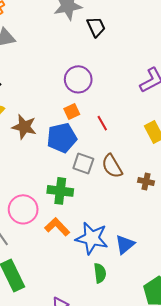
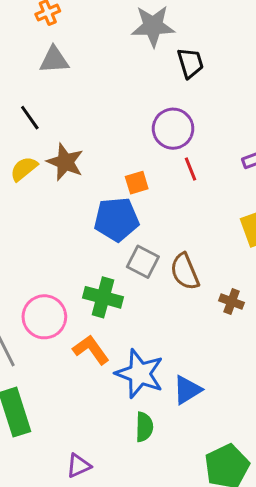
purple circle: (78, 79) -> (173, 129), moved
red line: (102, 123) -> (190, 169), moved
brown star: (24, 127) -> (65, 162), moved

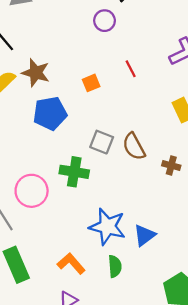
purple circle: (173, 129) -> (105, 21), moved, size x0.7
blue pentagon: (116, 219) -> (50, 113), moved
orange L-shape: (91, 350) -> (71, 264), moved

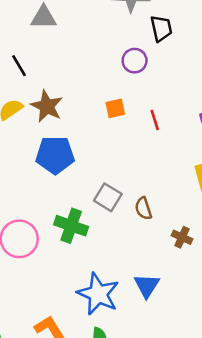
orange square: (91, 83) -> (115, 108), moved
brown semicircle: (134, 146) -> (143, 208), size x0.7
blue triangle: (144, 235) -> (147, 286), moved, turned -30

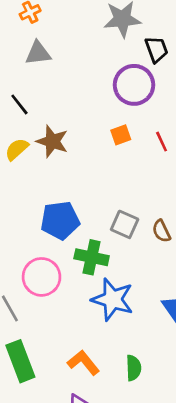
purple circle: (135, 61) -> (134, 85), size x1.6
blue pentagon: (55, 155) -> (60, 220), moved
blue star: (98, 294) -> (113, 299), moved

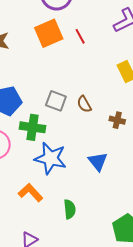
orange square: (121, 135) -> (49, 33), size x1.8
orange L-shape: (84, 363) -> (31, 193), moved

